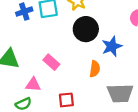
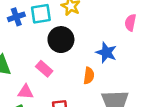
black circle: (86, 29) -> (61, 40), moved
blue star: (112, 46) -> (106, 53), turned -30

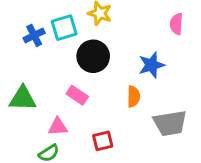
blue star: (106, 53) -> (151, 65), turned -30

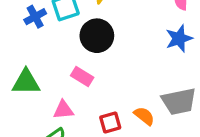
blue star: (151, 65) -> (179, 39), moved
orange semicircle: (134, 96) -> (144, 116), moved, turned -50

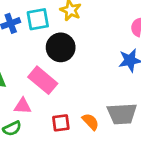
pink rectangle: (82, 77) -> (43, 80), size x1.5

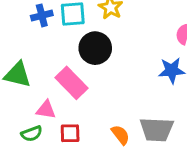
red square: (61, 123) -> (70, 133), moved

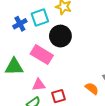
pink rectangle: (72, 83) -> (42, 55), moved

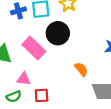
orange semicircle: (92, 89) -> (81, 69), moved

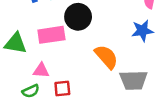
pink rectangle: (34, 48) -> (51, 35), turned -50
orange semicircle: (81, 69) -> (106, 57), size x1.5

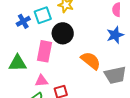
pink rectangle: (51, 35) -> (44, 51), turned -60

